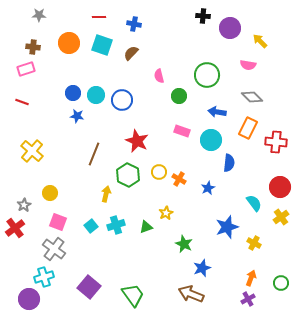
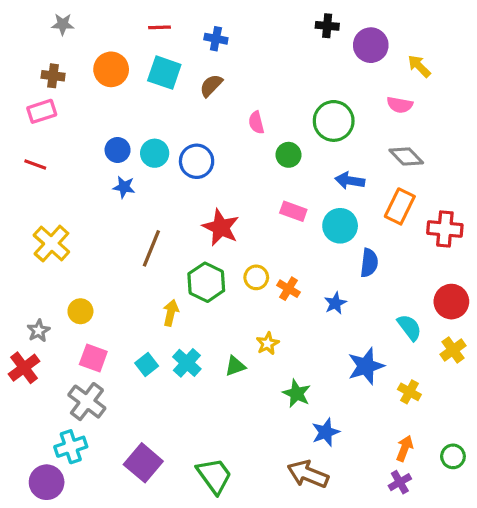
cyan cross: (116, 225) -> (187, 363), turned -30

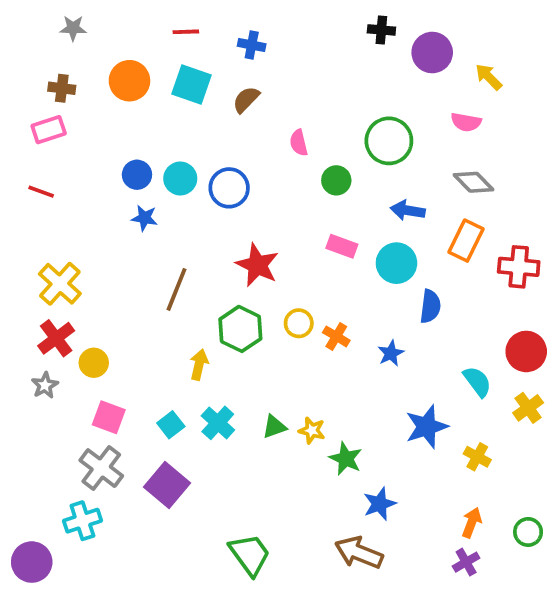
yellow star: (268, 344) -> (312, 430), moved, turned -30
red cross: (24, 368) -> (56, 338), moved
purple square: (143, 463) -> (167, 485), moved
purple circle: (47, 482) -> (32, 562), moved

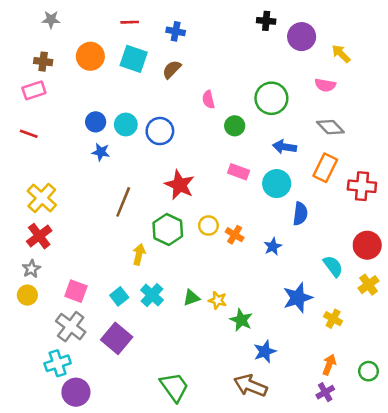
yellow circle: (94, 363) -> (27, 295), moved
purple circle: (32, 562) -> (76, 392), moved

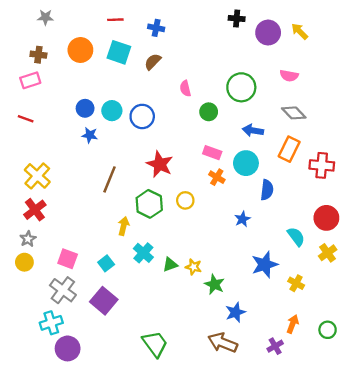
yellow arrow: (341, 54) -> (300, 31), moved
orange cross: (235, 235) -> (217, 177), moved
cyan cross: (152, 295) -> (143, 253), moved
purple cross: (325, 392) -> (275, 346), moved

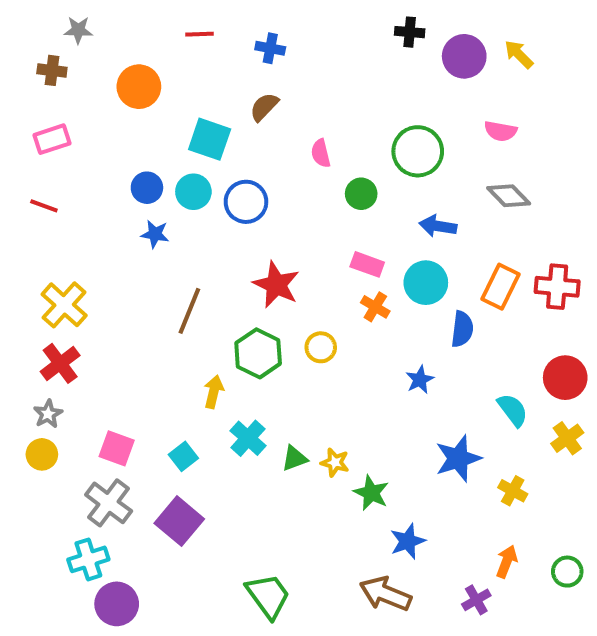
cyan square: (119, 52) -> (210, 139), moved
brown cross: (38, 55) -> (52, 70), moved
orange rectangle: (289, 149) -> (501, 287), moved

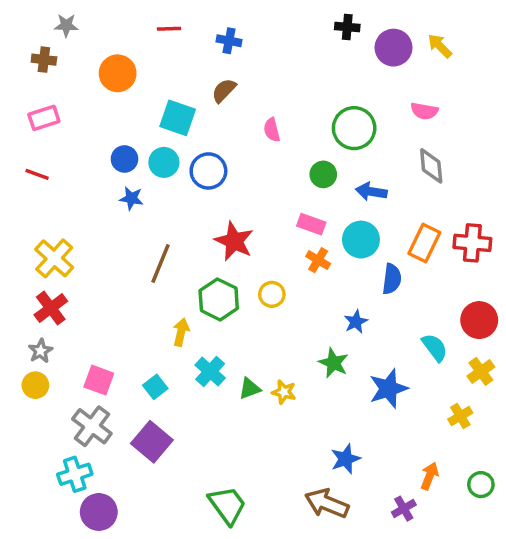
green circle: (361, 194) -> (323, 174), moved
gray diamond: (509, 196) -> (431, 166), turned 39
yellow cross: (513, 491) -> (460, 416), moved, turned 30
green star: (371, 493) -> (334, 363), moved

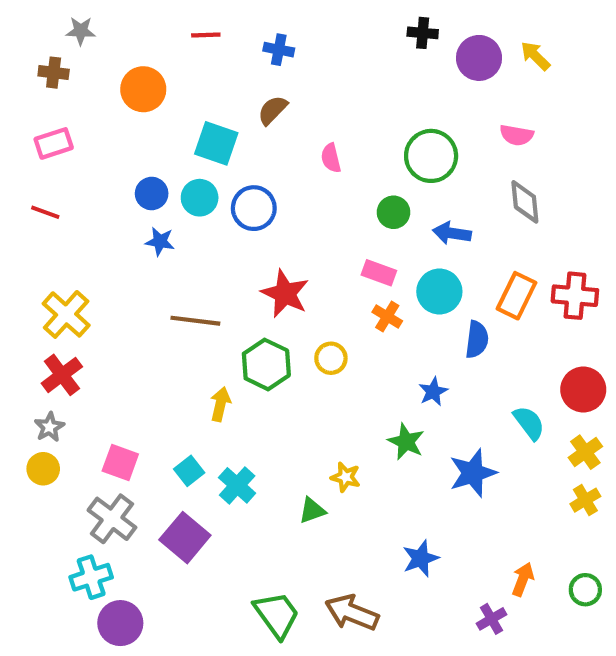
brown line: (160, 264) -> (195, 321), turned 75
cyan cross: (210, 371) -> (237, 485), moved
green triangle: (250, 389) -> (312, 510), moved
yellow cross: (460, 416) -> (585, 500), moved
brown arrow: (327, 503) -> (352, 613), moved

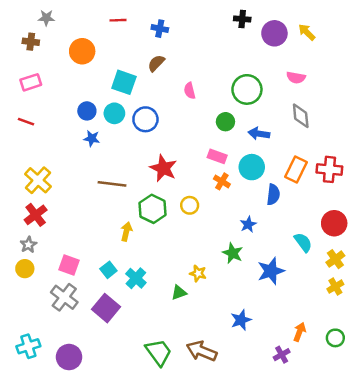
cyan cross: (91, 577) -> (28, 346), moved

